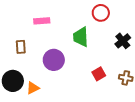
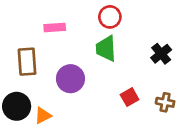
red circle: (101, 13) -> (110, 17), moved
brown rectangle: (21, 47) -> (27, 62), size x1.5

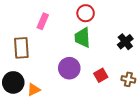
pink rectangle: (55, 27) -> (43, 21), turned -63
purple circle: (70, 79) -> (69, 68), moved

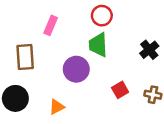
purple circle: (69, 68) -> (76, 69), moved
orange triangle: (34, 90) -> (57, 107), moved

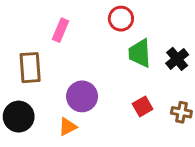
green trapezoid: (98, 45) -> (140, 53), moved
purple circle: (76, 69) -> (82, 96), moved

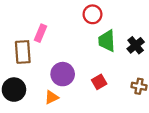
pink rectangle: (60, 30) -> (41, 33), moved
red square: (143, 106) -> (99, 82), moved

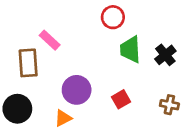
pink rectangle: (41, 33) -> (50, 40), turned -70

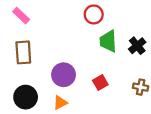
pink rectangle: (50, 40) -> (21, 16), moved
black circle: (17, 109) -> (26, 97), moved
orange triangle: (63, 118) -> (60, 103), moved

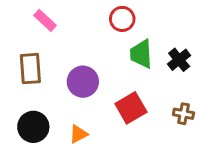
pink rectangle: (21, 16) -> (45, 20), moved
purple circle: (64, 75) -> (83, 82), moved
red square: (100, 83) -> (131, 108), size x1.5

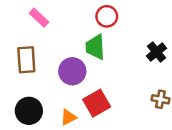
green trapezoid: (141, 54) -> (95, 47), moved
red square: (131, 108) -> (97, 103), moved

